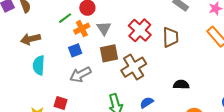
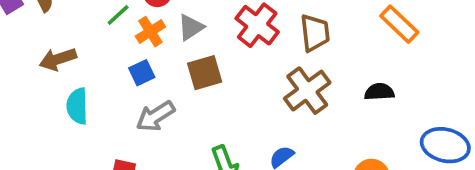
gray triangle: (104, 28) -> (191, 27), turned 35
brown cross: (134, 67) -> (307, 91), moved
black semicircle: (181, 85) -> (379, 92), moved

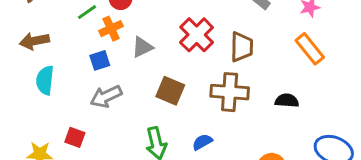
gray triangle: (191, 27) -> (142, 47), moved
brown square: (205, 73) -> (170, 91), moved, turned 32
brown cross: (307, 91) -> (230, 92), turned 33

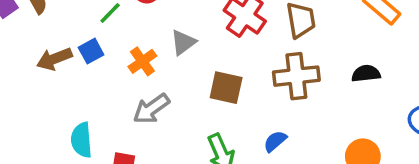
orange cross: (111, 29) -> (142, 61), moved
blue square: (100, 60) -> (91, 51), moved
cyan semicircle: (45, 80) -> (81, 140), moved

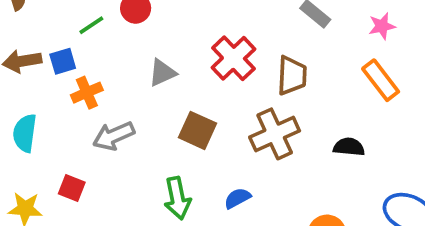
orange cross: (142, 61) -> (87, 93), moved
brown cross: (296, 76) -> (275, 134), turned -30
cyan semicircle: (81, 140) -> (25, 133), moved

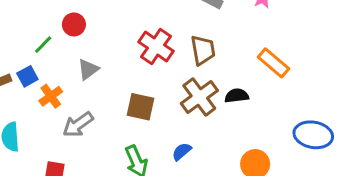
gray triangle: (162, 73) -> (88, 69), moved
orange rectangle: (381, 80) -> (273, 63), moved
black semicircle: (349, 147) -> (237, 96), moved

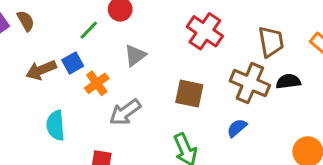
brown trapezoid: (203, 50) -> (271, 42), moved
brown cross: (199, 97) -> (250, 83), turned -30
blue semicircle: (182, 152) -> (237, 128), moved

